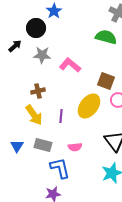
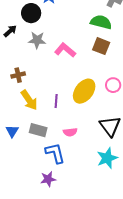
brown square: (106, 81) -> (101, 46), moved
brown cross: (38, 91) -> (18, 75), moved

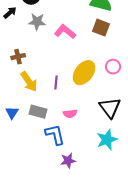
purple star: (48, 179) -> (68, 161), moved

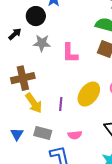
pink L-shape: (65, 32) -> (70, 53), turned -130
brown cross: (18, 57) -> (23, 78), size x1.6

